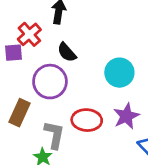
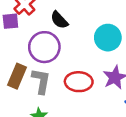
gray L-shape: (54, 135) -> (41, 81), moved

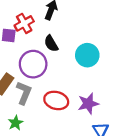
cyan circle: (108, 38) -> (87, 55), moved

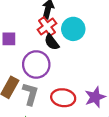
red cross: (24, 23) -> (47, 26), moved
cyan circle: (87, 55) -> (73, 29), moved

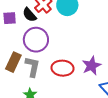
black semicircle: (52, 42) -> (29, 15), moved

